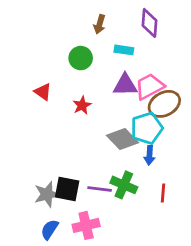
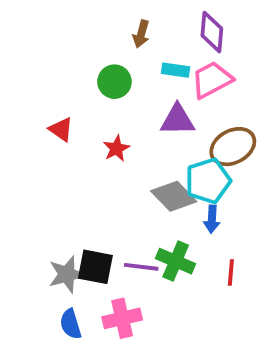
pink trapezoid: (149, 86) -> (212, 80), moved
blue semicircle: (50, 229) -> (71, 324), turned -50

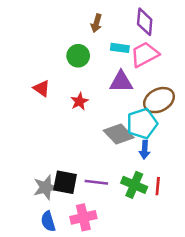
green cross: (176, 261) -> (134, 185), moved

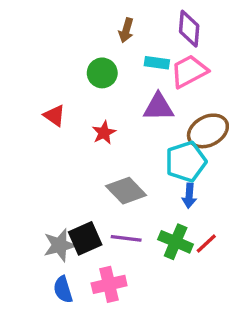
gray diamond: (119, 134) -> (126, 191), moved
black square: (65, 182) -> (85, 238), turned -35
red line: (158, 186) -> (206, 243), turned 42

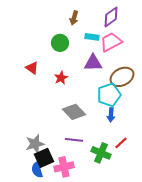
purple diamond: (189, 29) -> (111, 17), turned 50
black square: (85, 238) -> (44, 158), moved
green cross: (176, 242) -> (101, 153), moved

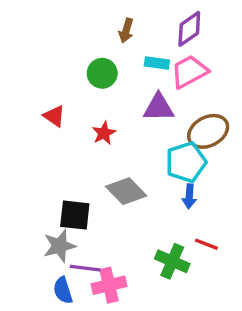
purple line: (74, 140) -> (85, 268), moved
red line: (121, 143) -> (206, 244), turned 64
black square: (44, 158) -> (75, 215), moved, turned 30

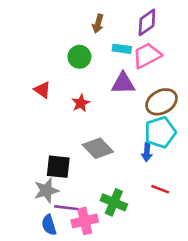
cyan pentagon: (186, 162) -> (160, 132), moved
green cross: (172, 261) -> (114, 202), moved

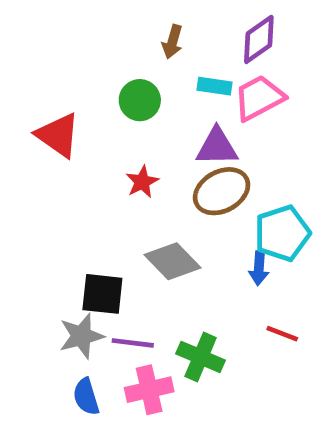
red triangle: (42, 90) -> (58, 135), moved, size x1.5
brown ellipse: (161, 102) -> (222, 191), moved
purple line: (66, 208) -> (133, 343), moved

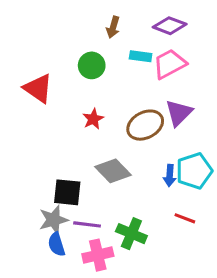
purple diamond: (259, 39) -> (170, 26), turned 56
purple triangle: (217, 147) -> (179, 113), moved, turned -44
cyan pentagon: (282, 233) -> (194, 171), moved
blue semicircle: (86, 397) -> (57, 244), moved

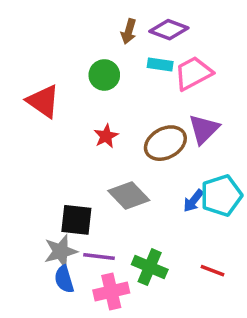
purple diamond: (170, 26) -> (169, 30), moved
blue arrow: (170, 176) -> (193, 201), turned 35
red line: (185, 218) -> (213, 271), moved

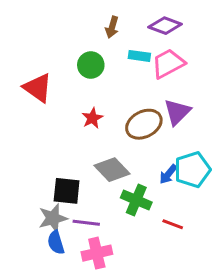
purple diamond: (169, 30) -> (165, 26), moved
green cross: (150, 267) -> (136, 200), moved
red line: (213, 271) -> (173, 224), moved

